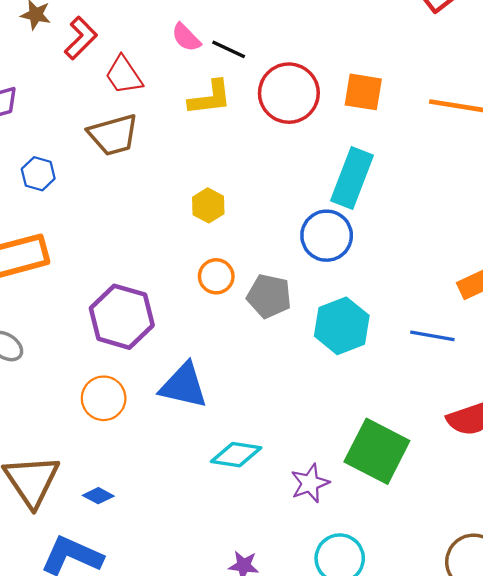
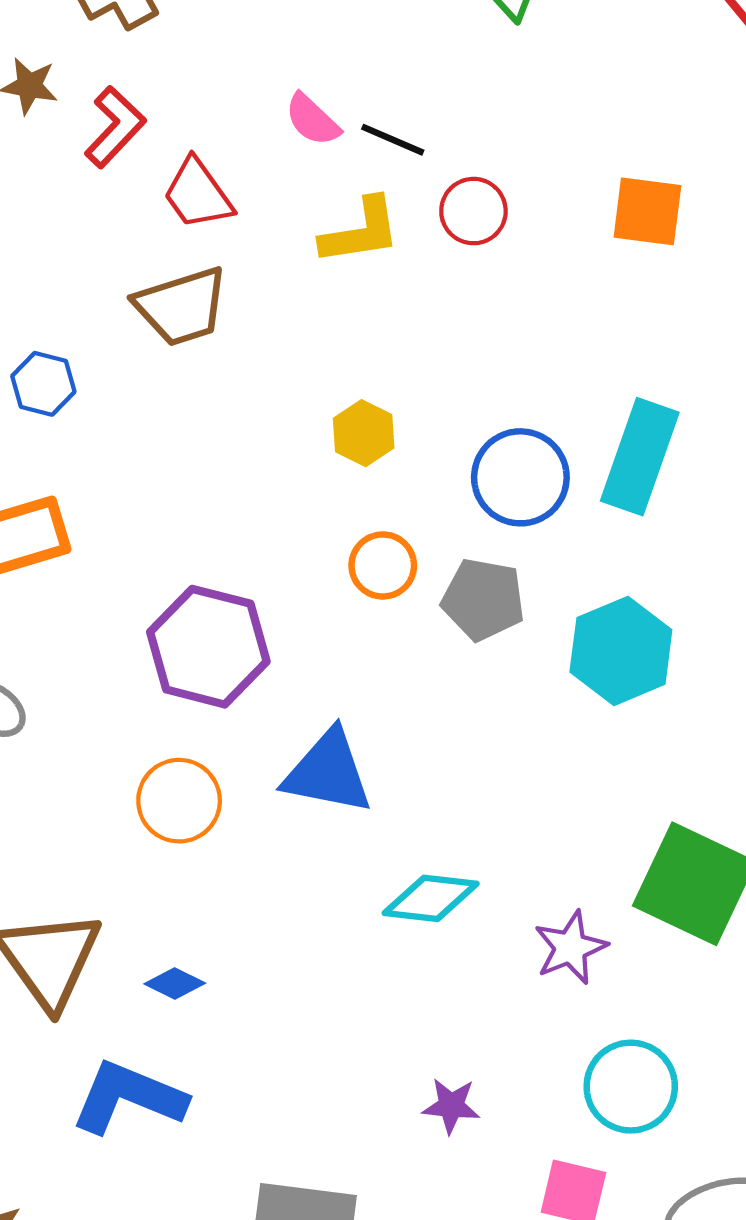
red circle: (289, 93) -> (473, 211), moved, size x0.6
cyan rectangle: (352, 178) -> (640, 457), moved
blue circle: (327, 236) -> (520, 477), moved

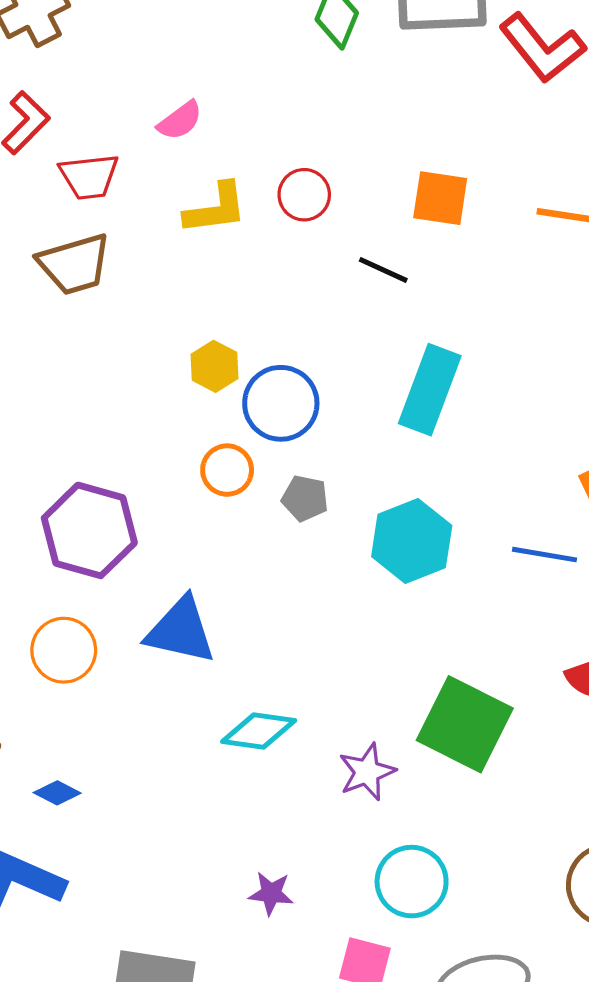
pink semicircle: (312, 120) -> (180, 121), turned -81
black line: (393, 140) -> (383, 270), moved
red trapezoid: (198, 194) -> (89, 176), turned -62
blue circle: (520, 477) -> (281, 403), moved
gray pentagon: (483, 599) -> (305, 498), size x0.7

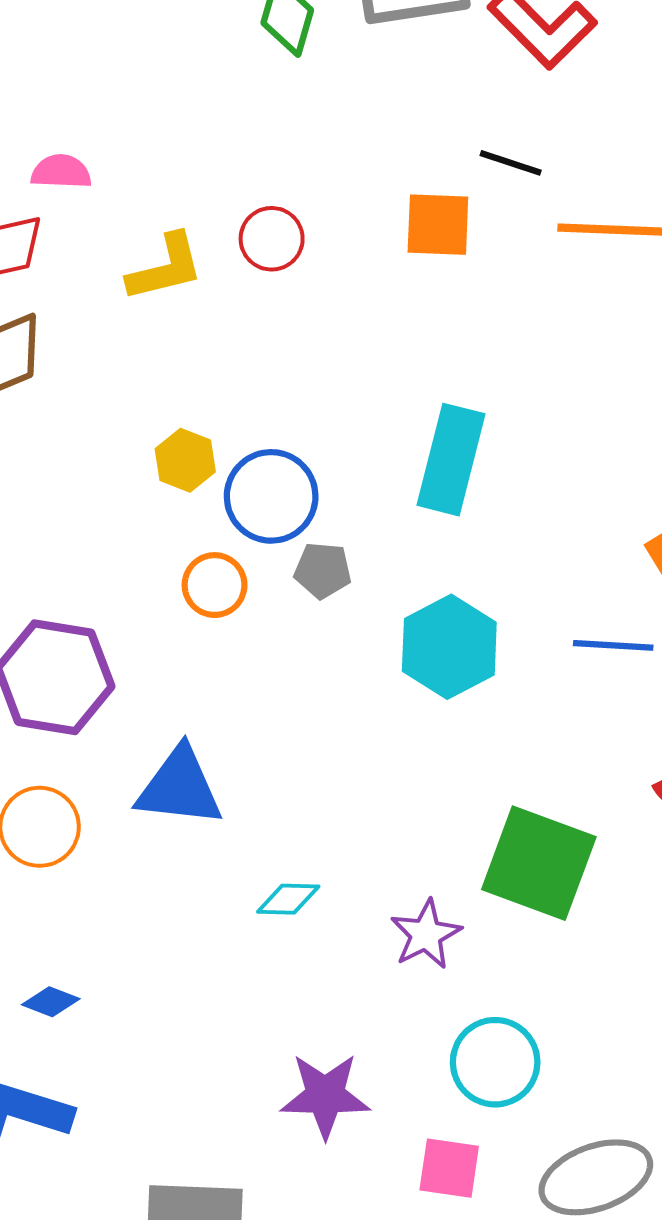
pink semicircle: (180, 121) -> (61, 172), moved, turned -135
black line: (383, 270) -> (511, 163), moved
gray pentagon: (305, 498) -> (323, 570), moved
cyan diamond: (259, 731) -> (288, 899), size x0.7
purple star: (271, 893) -> (325, 1096), size x1.6

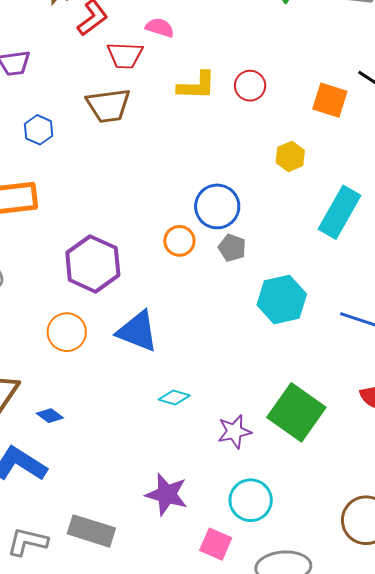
yellow hexagon: (185, 460) -> (290, 156), moved
cyan rectangle: (451, 460) -> (339, 212), moved

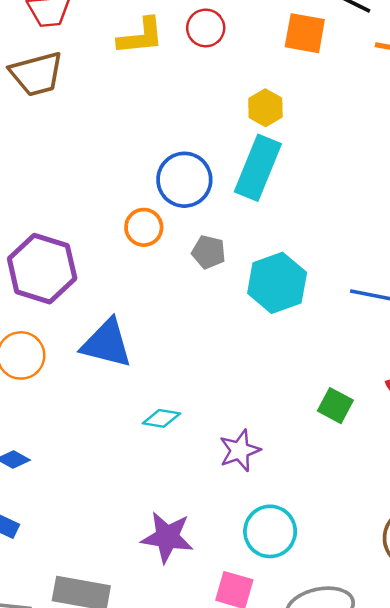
cyan rectangle: (339, 212) -> (258, 168), moved
gray pentagon: (232, 248) -> (209, 252), moved
green square: (296, 412) -> (335, 406), moved, size x0.5

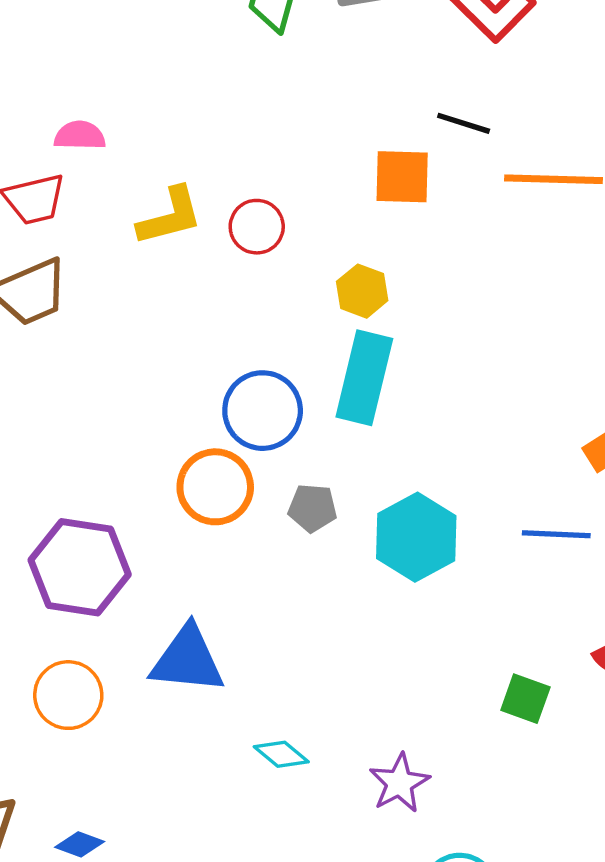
red circle: (206, 28) -> (257, 227), moved
orange circle: (144, 227) -> (215, 487), size x1.4
cyan diamond: (161, 418) -> (281, 754), turned 39

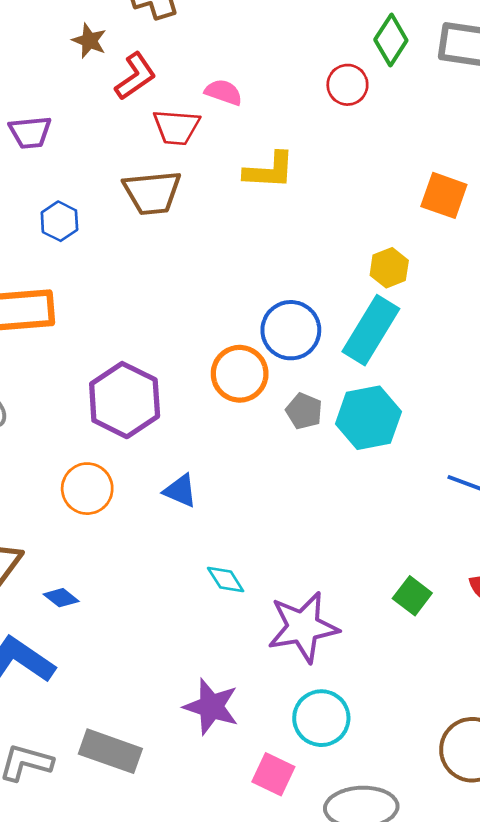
red circle: (257, 227) -> (347, 85), moved
cyan hexagon: (416, 537) -> (368, 418), moved
blue triangle: (187, 660) -> (180, 491), size x0.6
purple star: (399, 783) -> (303, 627), size x1.6

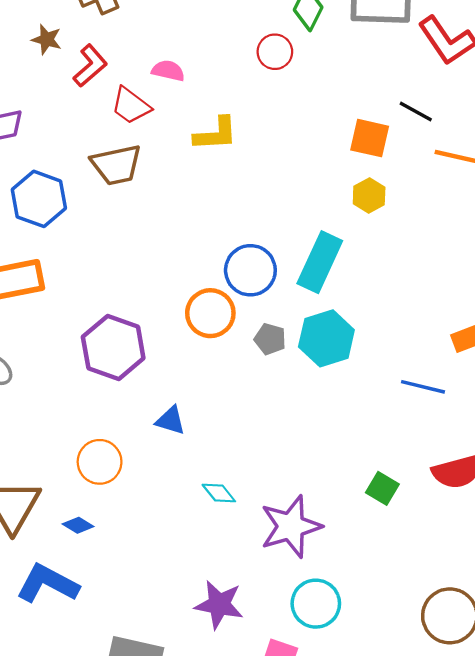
red trapezoid: (176, 127) -> (131, 106), turned 39
blue hexagon: (59, 221) -> (39, 199), size x1.6
yellow hexagon: (389, 268) -> (369, 196), moved
orange circle: (87, 489) -> (100, 462), moved

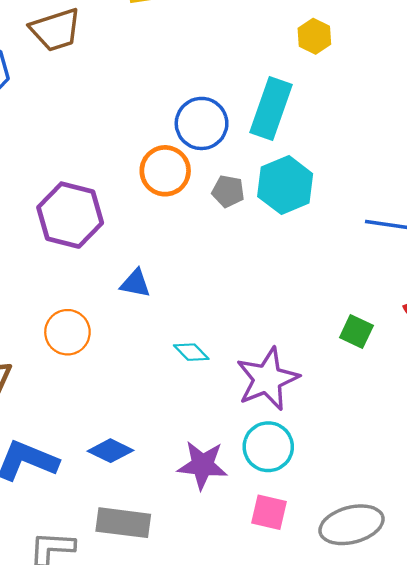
blue diamond: (78, 525) -> (110, 451), moved, size x1.4
cyan circle: (316, 604) -> (268, 447), moved

